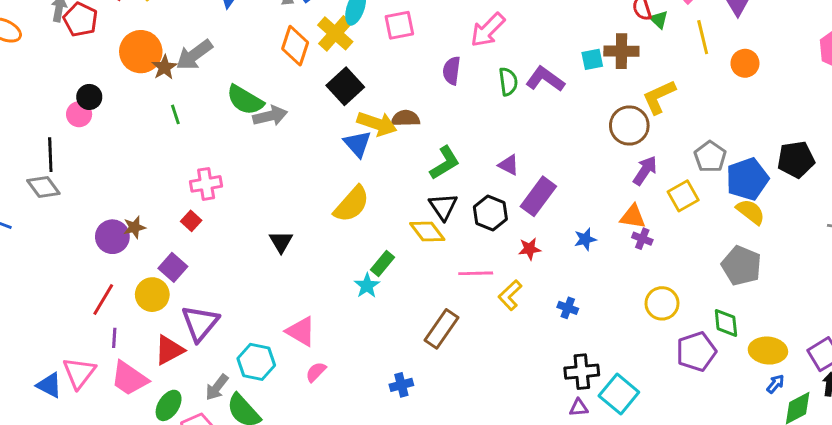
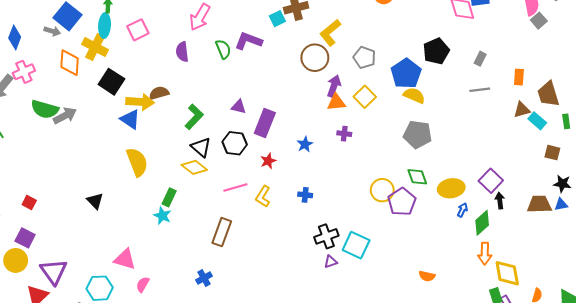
gray pentagon: (710, 157) -> (364, 57), moved
pink cross: (206, 184) -> (24, 72), moved
yellow semicircle: (352, 204) -> (137, 162), turned -48
orange triangle: (633, 217) -> (336, 102), moved
yellow circle: (662, 303) -> (382, 190), moved

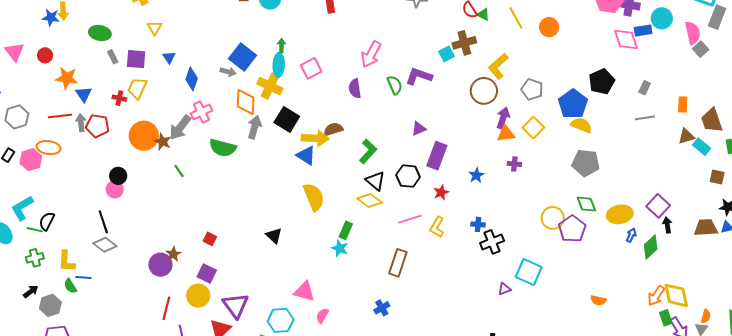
purple triangle: (239, 107) -> (419, 129), moved, turned -35
gray arrow: (65, 116) -> (255, 127), moved, turned -45
black cross: (326, 236) -> (492, 242), moved
orange arrow: (485, 253) -> (656, 296), moved, turned 35

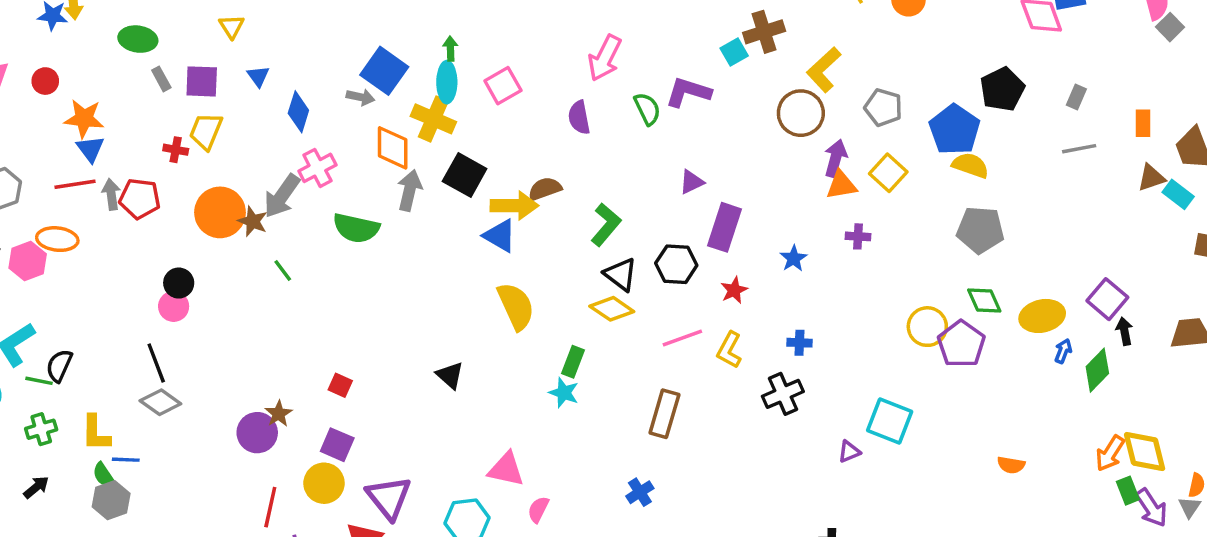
blue triangle: (84, 94) -> (90, 149), moved
black cross: (492, 242) -> (783, 394), moved
gray hexagon: (50, 305) -> (111, 500), moved

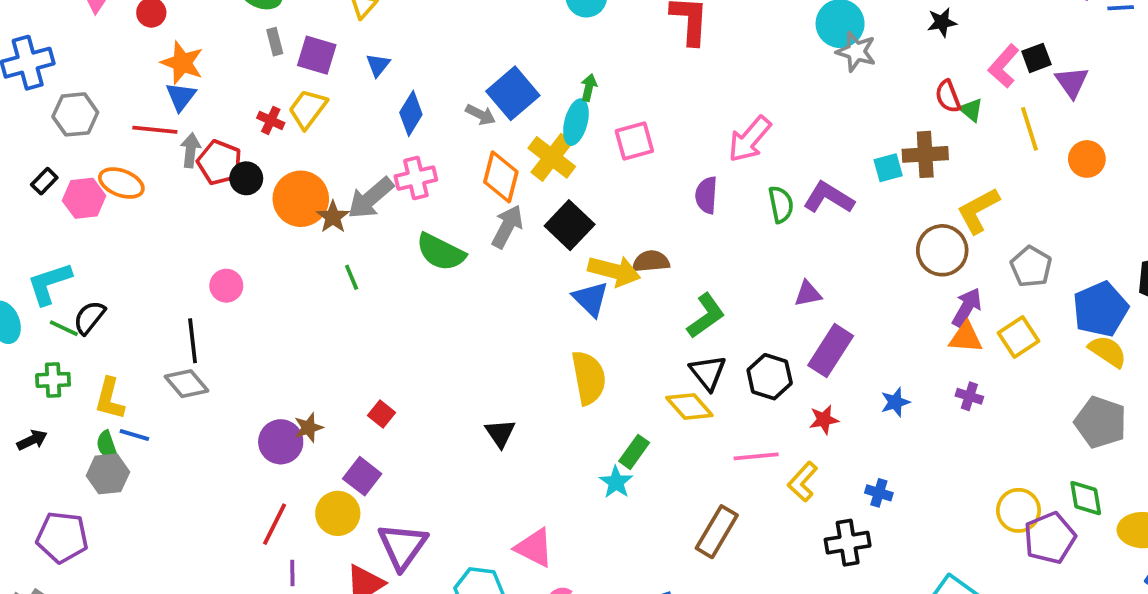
black circle: (179, 283) -> (246, 178), moved

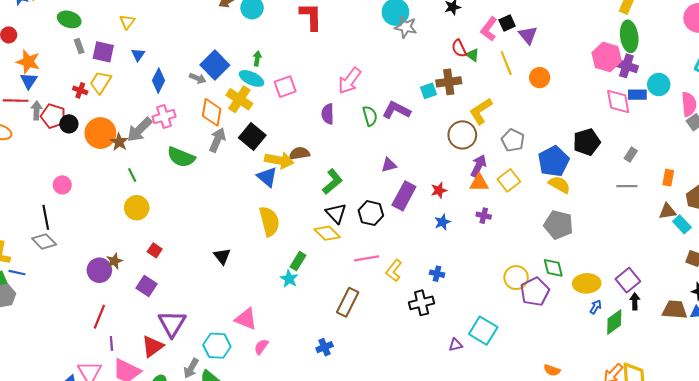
cyan ellipse: (576, 122) -> (251, 78), turned -75
red star: (824, 420) -> (439, 190), moved
yellow circle: (338, 513) -> (137, 208), moved

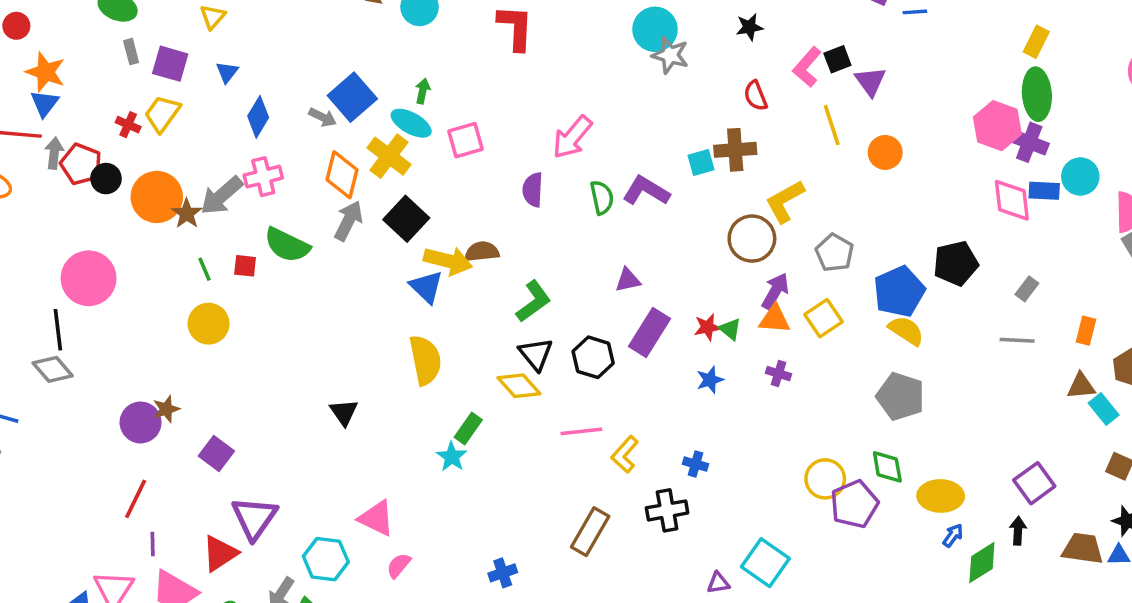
green triangle: (473, 55) -> (730, 329), moved
pink circle: (62, 185) -> (89, 278), size x1.8
red square: (155, 250) -> (245, 266), moved, turned -32
purple square: (628, 280) -> (1034, 483), moved
brown rectangle: (348, 302) -> (590, 532), moved

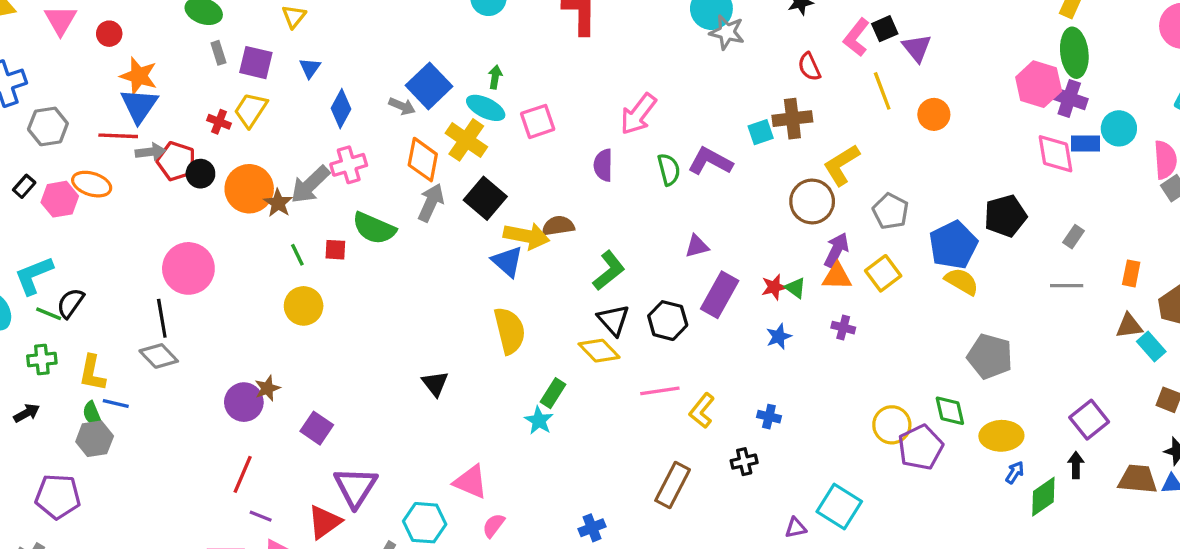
blue triangle: (44, 103) -> (139, 105), size x1.4
gray arrow: (54, 153) -> (150, 152), turned 80
gray pentagon: (900, 396) -> (990, 356), moved
black cross: (667, 510) -> (744, 462), size x0.7
purple line: (153, 544) -> (261, 516), turned -65

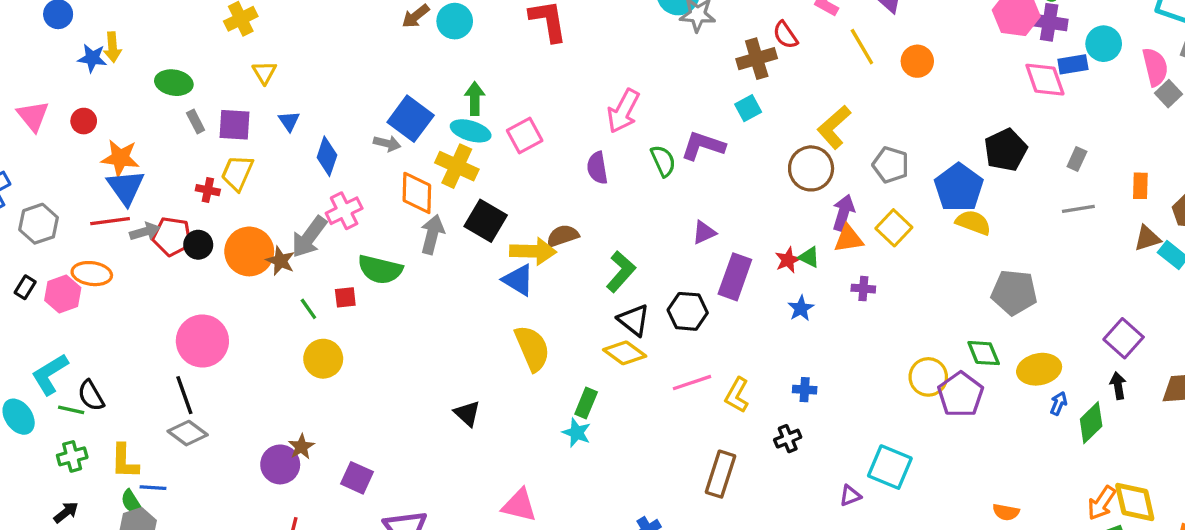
green arrow: (495, 77) -> (475, 99), size x1.4
brown cross: (792, 119) -> (757, 59), moved
black semicircle: (70, 303) -> (91, 396), turned -56

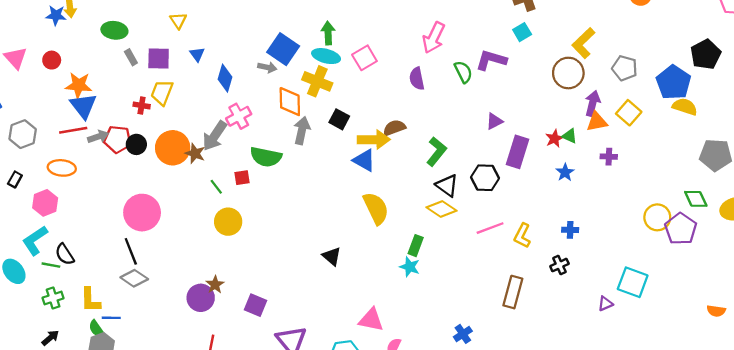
black square: (486, 221) -> (339, 119), size x0.7
pink hexagon: (63, 294) -> (45, 203), moved

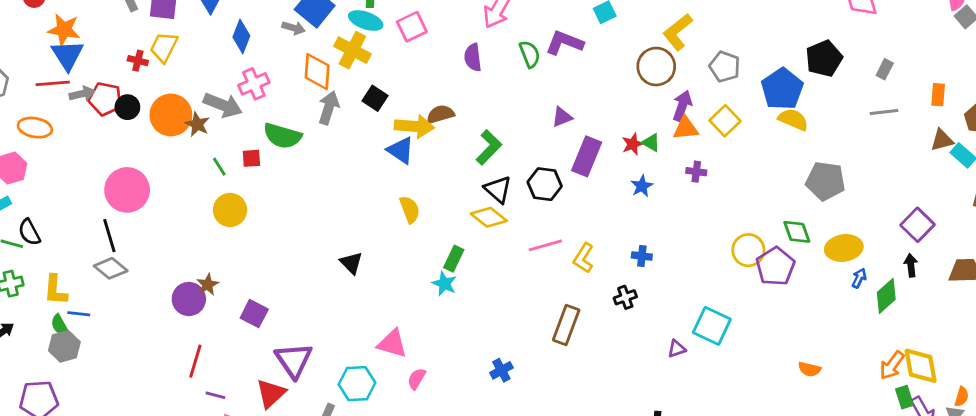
gray arrow: (215, 136) -> (223, 105), turned -108
yellow semicircle: (376, 208) -> (410, 209), size x0.7

